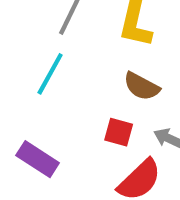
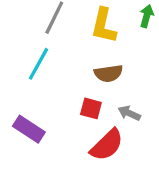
brown semicircle: (142, 86) -> (108, 73), turned -36

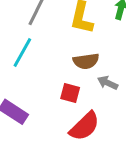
gray arrow: (129, 113) -> (108, 83), moved

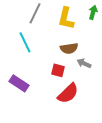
cyan line: (22, 52) -> (25, 42), turned -55

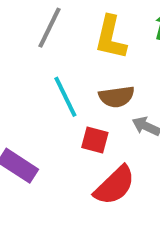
cyan line: (25, 42) -> (65, 97), moved

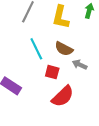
brown semicircle: (117, 97) -> (64, 49), turned 36

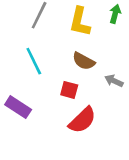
cyan line: (36, 49) -> (34, 61), moved
gray arrow: (80, 65) -> (114, 81), moved

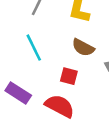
red semicircle: (82, 120) -> (60, 106), moved, turned -108

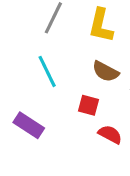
red semicircle: (60, 106) -> (110, 134), moved, size x0.7

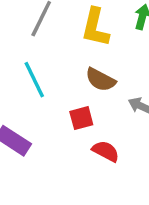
red square: (89, 105) -> (81, 118), turned -30

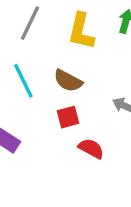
brown semicircle: (100, 80) -> (68, 81), moved

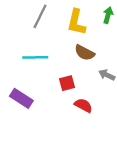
cyan line: (23, 81) -> (35, 57), turned -65
brown semicircle: (68, 81) -> (85, 53), moved

